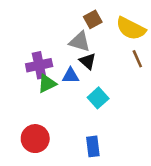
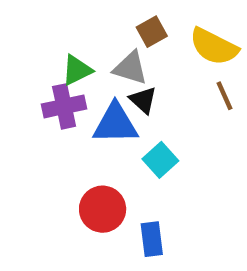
blue triangle: (71, 76) -> (115, 124), size x1.6
green triangle: (47, 84) -> (77, 70), moved
red circle: (35, 139) -> (103, 209), moved

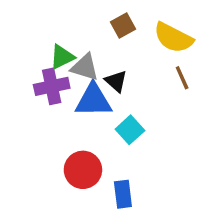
gray triangle: (130, 68) -> (85, 67), moved

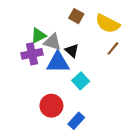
brown square: (123, 26) -> (76, 16), turned -32
brown line: (182, 78) -> (113, 48), turned 64
blue rectangle: (123, 194) -> (76, 121), turned 49

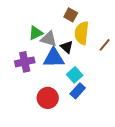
yellow semicircle: (108, 24) -> (82, 33), moved, turned 70
purple cross: (32, 54) -> (25, 62), moved
blue rectangle: (76, 121) -> (78, 91), moved

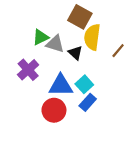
brown square: (71, 15) -> (80, 17), size x1.5
blue triangle: (54, 58) -> (61, 85), moved
purple cross: (25, 62) -> (28, 70), turned -30

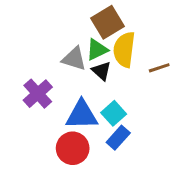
brown square: (80, 17) -> (108, 22), turned 30
green triangle: (40, 37) -> (97, 50), moved
brown line: (118, 51) -> (159, 68), turned 32

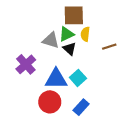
brown square: (108, 22) -> (74, 15), turned 30
yellow semicircle: (124, 50) -> (85, 34), size x0.6
blue rectangle: (118, 138) -> (81, 107), moved

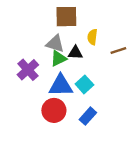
brown square: (74, 15) -> (66, 17), moved
green triangle: (66, 34) -> (58, 58), moved
black triangle: (70, 49) -> (75, 53), turned -40

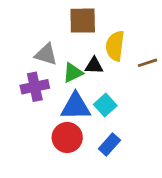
yellow semicircle: (92, 37) -> (115, 46), size x1.5
gray triangle: (55, 44) -> (46, 54), moved
purple cross: (28, 70) -> (35, 87), turned 30

